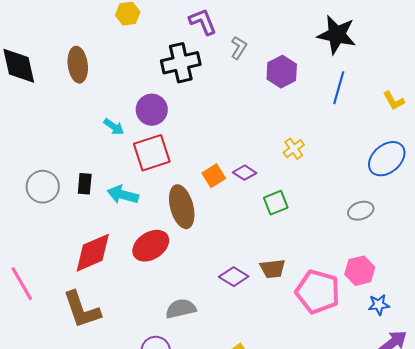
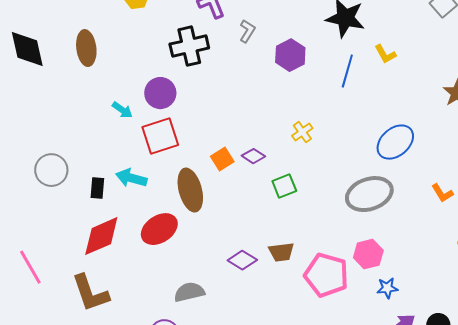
yellow L-shape: (394, 101) -> (385, 54), moved
black rectangle: (85, 184) -> (97, 188), moved
gray ellipse: (361, 211) -> (369, 194), size x1.8

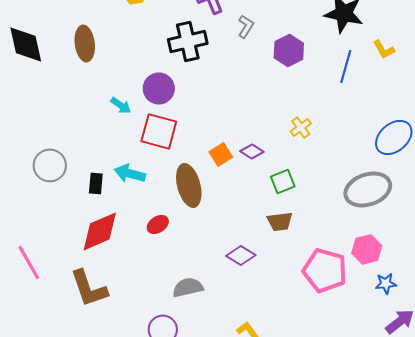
red square: (160, 136) -> (159, 131), turned 33
red ellipse: (159, 229) -> (158, 224), size x0.6
brown trapezoid: (281, 252) -> (280, 221), moved

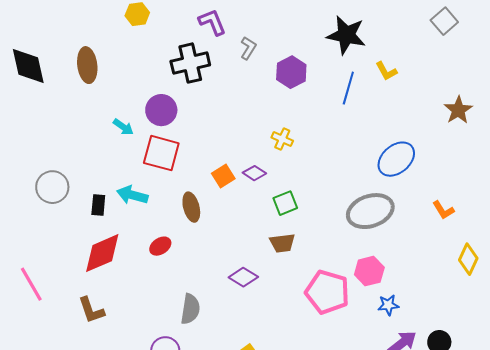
yellow cross: (301, 127) -> (282, 139), moved, turned -30
brown ellipse: (189, 185) -> (191, 207), size x0.7
gray semicircle: (188, 287) -> (190, 309), turned 112
brown L-shape: (89, 288) -> (91, 310), size x0.7

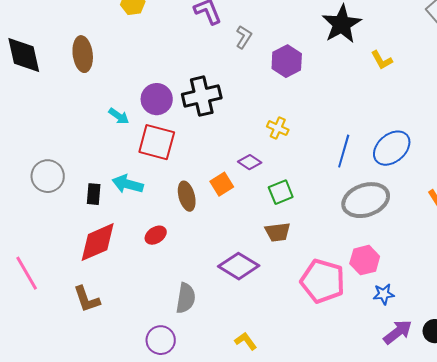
black star: (346, 35) -> (342, 24), turned 30
black cross: (190, 63) -> (202, 96), moved
blue line: (348, 88) -> (344, 151), moved
orange square: (223, 176) -> (222, 184), moved
purple diamond: (243, 277) -> (239, 266), size x1.4

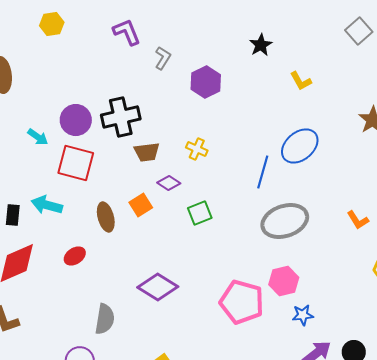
black star: (342, 24) -> (261, 45), size x0.6
blue ellipse: (392, 148) -> (300, 146), moved
brown trapezoid: (278, 232) -> (147, 152), moved

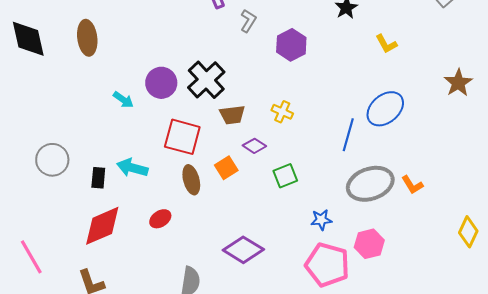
black cross: (121, 117) -> (206, 80), turned -30
red square: (76, 163) -> (182, 137), moved
orange L-shape: (358, 220) -> (412, 185), moved
blue star: (303, 315) -> (321, 220), moved

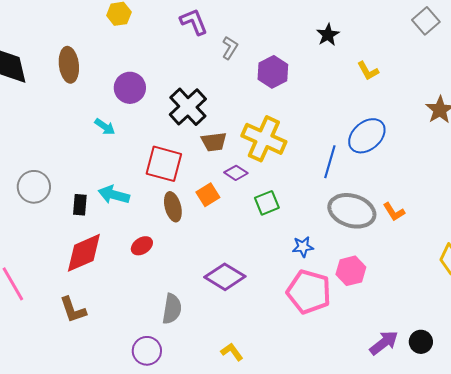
purple circle: (161, 83) -> (130, 88), moved
yellow cross: (282, 112) -> (264, 139), size x2.0
gray ellipse: (370, 184) -> (352, 211), turned 36

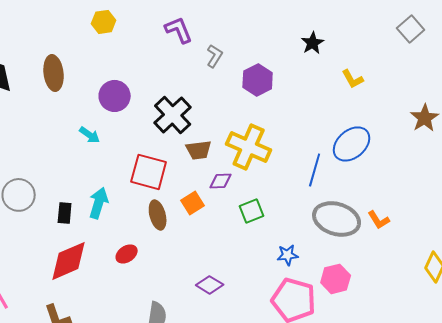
purple diamond: (236, 173) -> (221, 181), turned -35
cyan arrow: (114, 195) -> (99, 203), turned 92
purple diamond: (225, 277) -> (210, 285), size x0.7

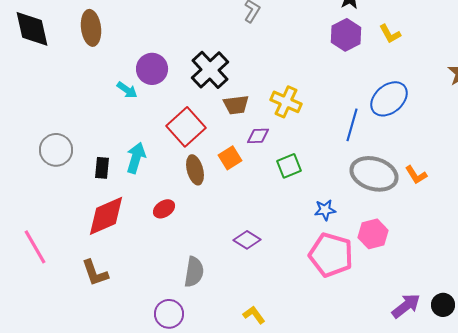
purple hexagon: (258, 80) -> (346, 35), moved
purple circle: (115, 96) -> (152, 69), moved
yellow cross: (249, 147) -> (286, 102), size x0.7
red square: (149, 172) -> (186, 127), turned 33

